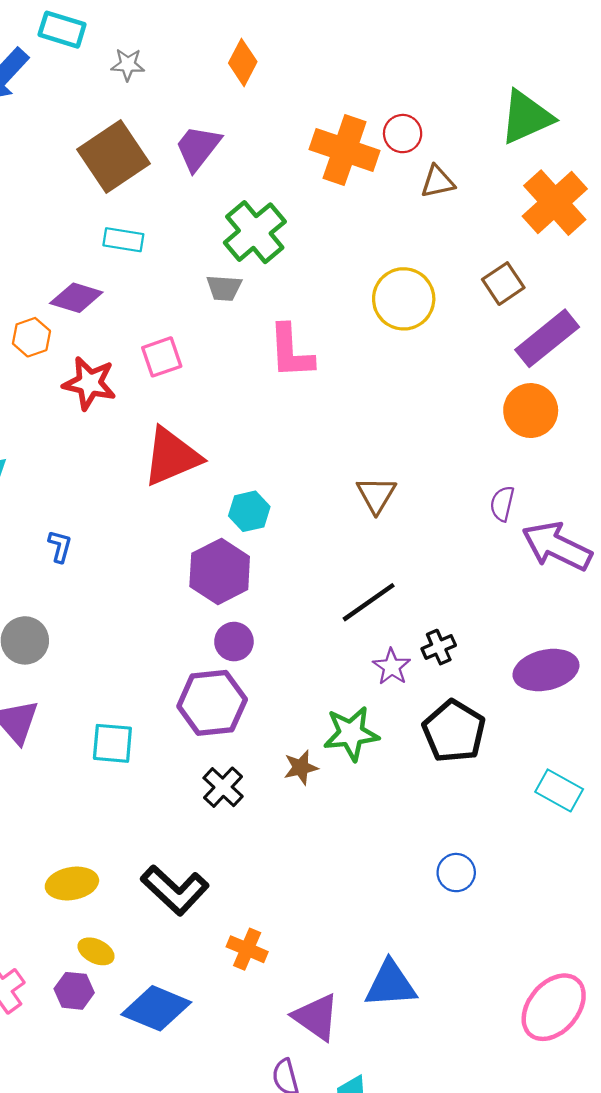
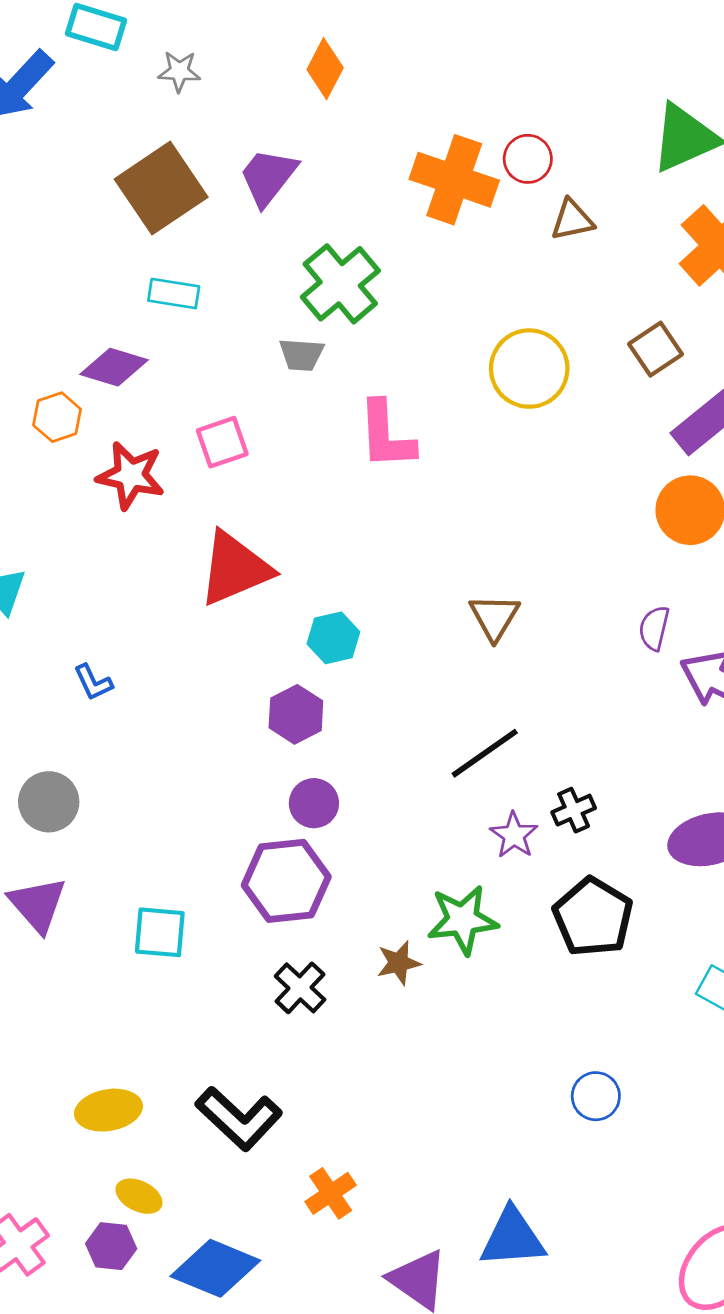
blue L-shape: (60, 546) -> (93, 682), turned 140
purple hexagon: (220, 571) -> (296, 714), size x0.7
orange cross: (247, 949) -> (331, 1193), turned 33

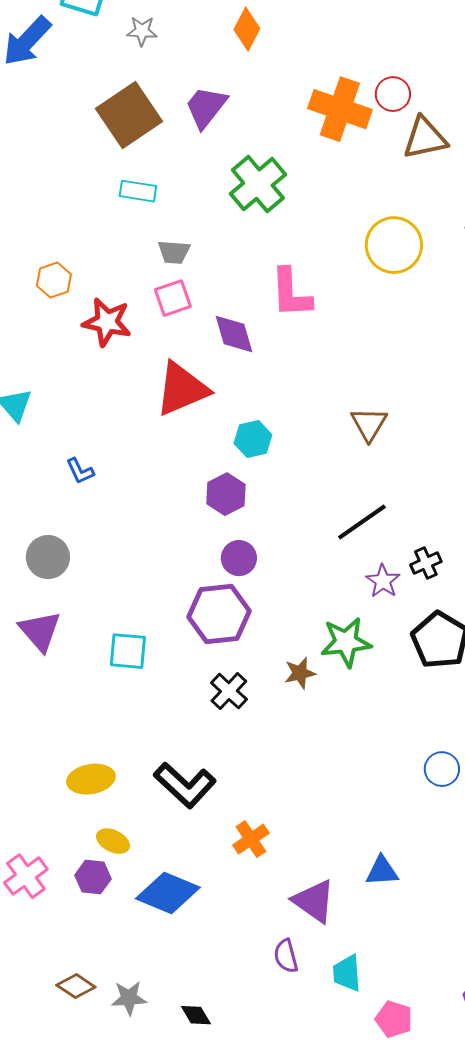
brown triangle: (572, 220) -> (425, 138), size x1.4
gray trapezoid: (301, 355) -> (174, 252), moved
purple diamond: (114, 367) -> (234, 334), moved, turned 57
blue triangle: (513, 1238) -> (382, 871), size x0.7

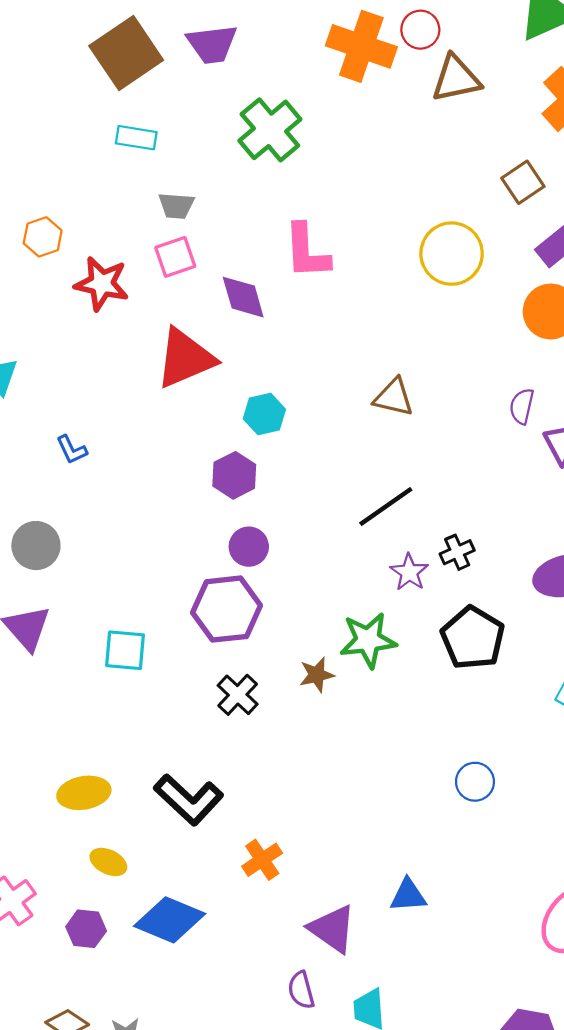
purple trapezoid: (206, 107) -> (212, 44), turned -135
yellow circle: (394, 245) -> (452, 254), moved
brown triangle: (369, 424) -> (394, 397), turned -48
purple hexagon: (93, 877) -> (86, 929), moved

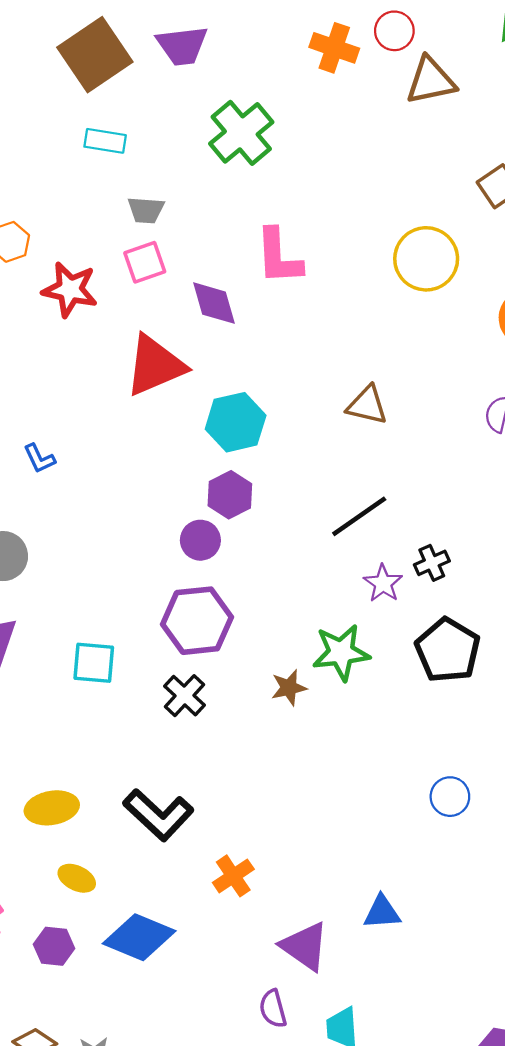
orange cross: (361, 46) -> (334, 48), size x0.7
cyan hexagon: (264, 414) -> (236, 422), size x1.4
purple hexagon: (234, 475) -> (230, 495), moved
purple circle: (249, 547) -> (200, 540), moved
black cross: (238, 695) -> (185, 696), moved

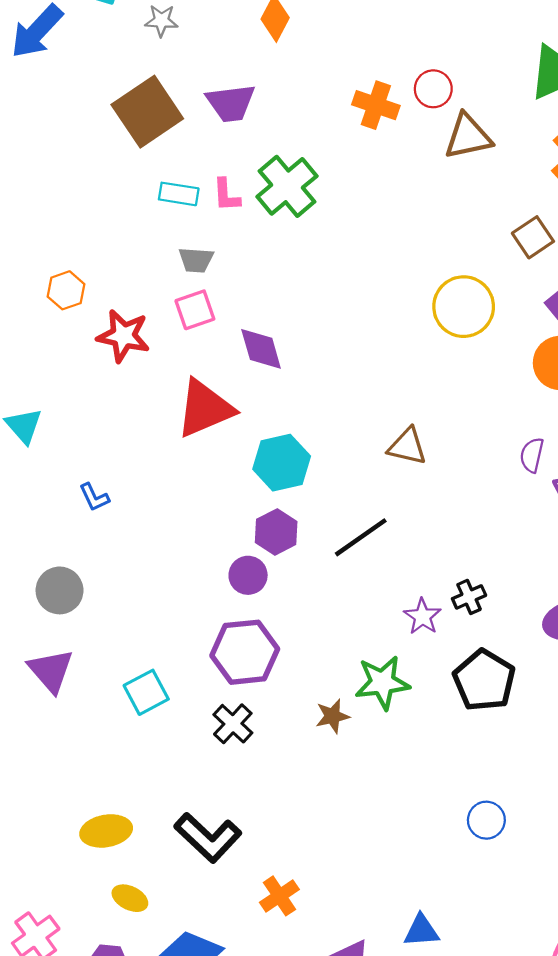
cyan rectangle: (105, 141) -> (179, 194), moved
pink L-shape: (279, 257) -> (226, 195), moved, size x0.6
black line: (359, 516) -> (361, 537), moved
cyan square: (94, 663) -> (146, 692), turned -33

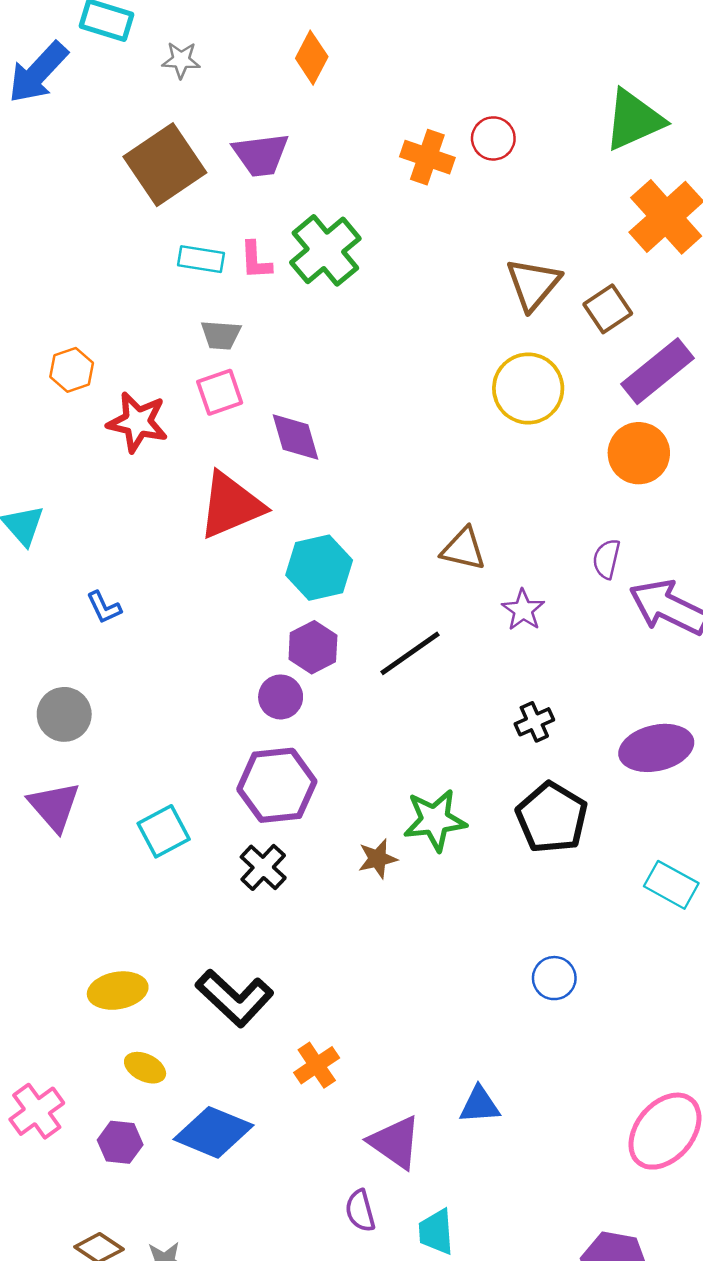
brown triangle: (468, 137) -> (533, 284), moved, turned -38
purple star: (422, 616) -> (523, 610), moved

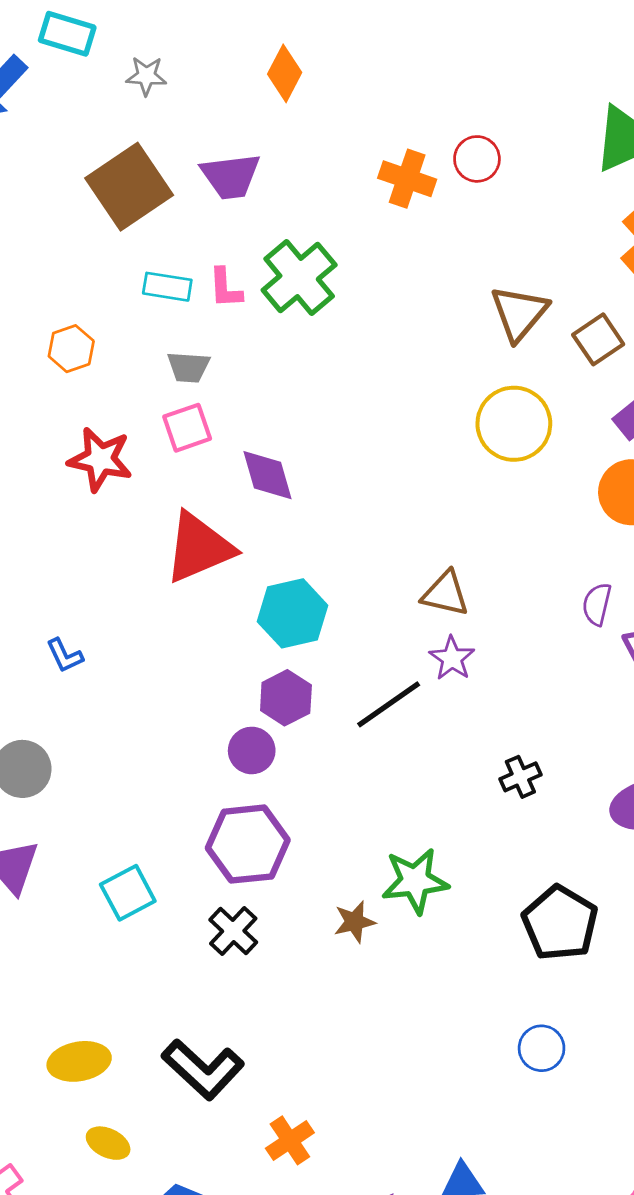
orange hexagon: (72, 370) -> (71, 349), moved
purple star: (523, 610) -> (452, 658), moved
black pentagon: (552, 818) -> (560, 923), moved

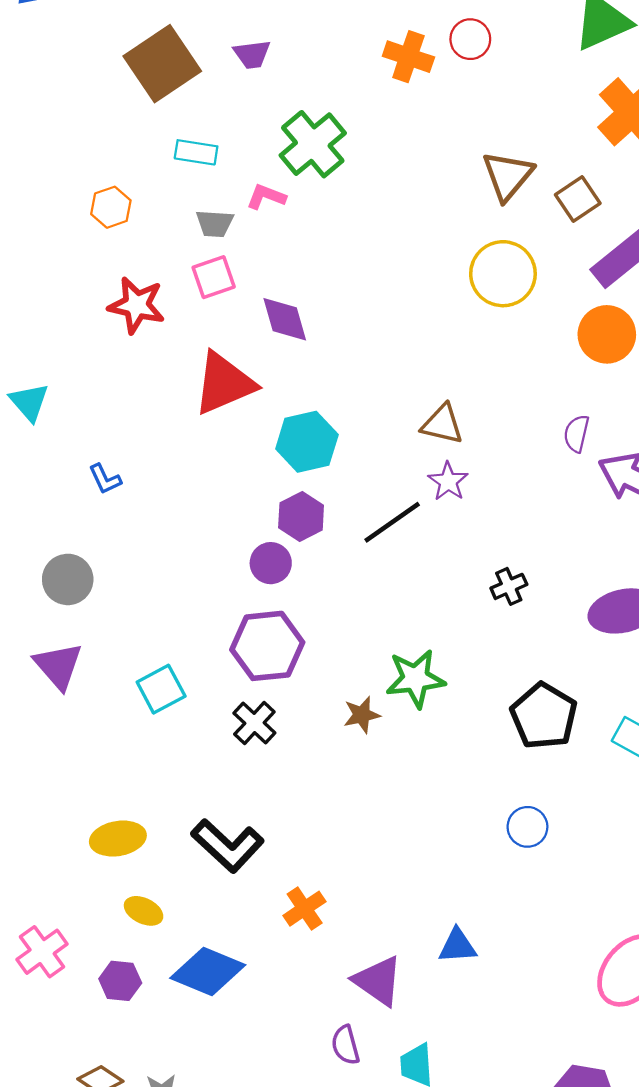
purple trapezoid: (231, 176) -> (252, 54), size x0.7
pink L-shape: (225, 288) -> (266, 197), moved, turned 114

